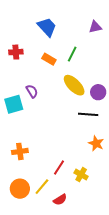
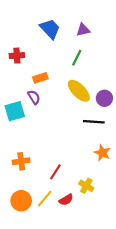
purple triangle: (95, 27) -> (83, 30), moved
orange rectangle: (49, 59) -> (40, 78), moved, turned -48
red line: (59, 168) -> (55, 172), moved
red semicircle: (60, 200) -> (66, 200), moved

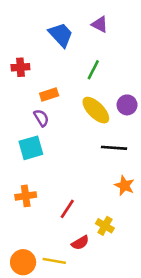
purple triangle: (83, 30) -> (100, 24), moved, turned 40
purple circle: (104, 98) -> (127, 105), moved
cyan square: (15, 111) -> (31, 148), moved
yellow line: (45, 199) -> (54, 261), moved, turned 60
orange circle: (21, 201) -> (23, 262), moved

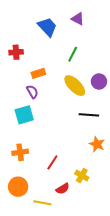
orange circle: (23, 262) -> (18, 187), moved

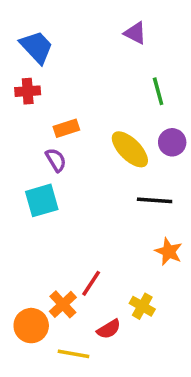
blue trapezoid: (47, 27) -> (36, 47), moved
green line: (73, 54) -> (158, 91), moved, turned -42
orange cross: (20, 152) -> (63, 304), moved, turned -35

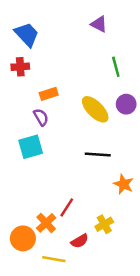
black line: (155, 200) -> (98, 154), moved
yellow cross: (142, 306) -> (104, 224), turned 30

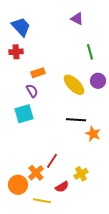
orange star: (124, 184) -> (93, 134), moved

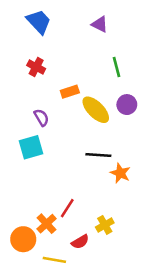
blue trapezoid: (21, 27) -> (39, 22), moved
red cross: (16, 52) -> (36, 67), moved, turned 32
orange rectangle: (38, 73) -> (70, 92), moved

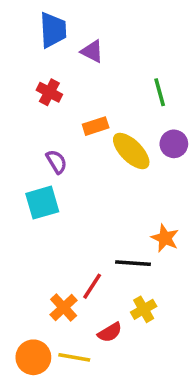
blue trapezoid: (39, 22) -> (53, 30), turned 40
purple triangle: (100, 24) -> (92, 51), moved
black line: (98, 155) -> (133, 263), moved
orange circle: (23, 239) -> (33, 357), moved

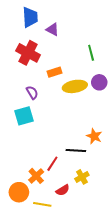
red cross: (49, 92) -> (28, 53), size x1.6
yellow ellipse: (131, 151) -> (75, 86), turned -55
orange circle: (33, 357) -> (19, 192), moved

